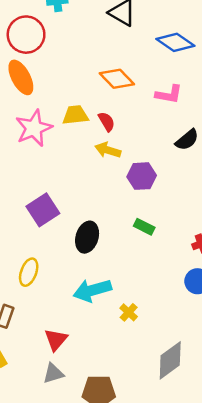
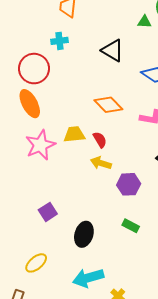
purple square: (43, 210) -> (48, 212), size x0.7
yellow ellipse: (29, 272) -> (36, 263), turned 30

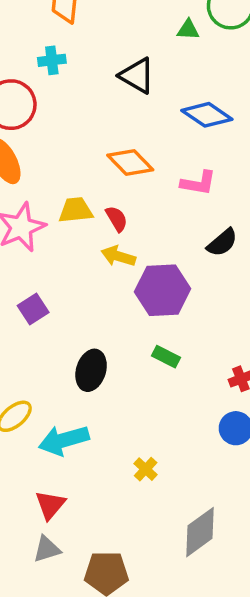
purple hexagon: (129, 184) -> (163, 290), size x1.4
purple square: (48, 212) -> (33, 309), moved
cyan arrow: (88, 278) -> (64, 440), moved

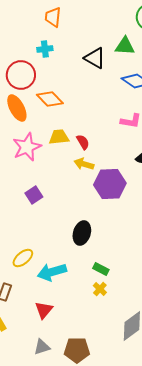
green triangle: (188, 30) -> (125, 46), moved, size x1.5
orange diamond: (130, 163) -> (50, 99), moved
green rectangle: (166, 357) -> (101, 269), moved
black ellipse: (91, 370) -> (82, 233), moved
gray triangle: (47, 549) -> (42, 347), moved

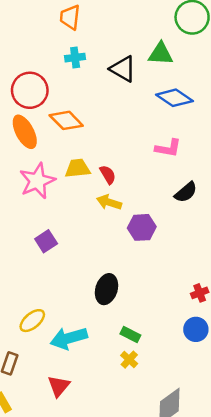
cyan cross: (45, 49) -> (75, 58), moved
purple hexagon: (110, 184) -> (142, 227), size x0.7

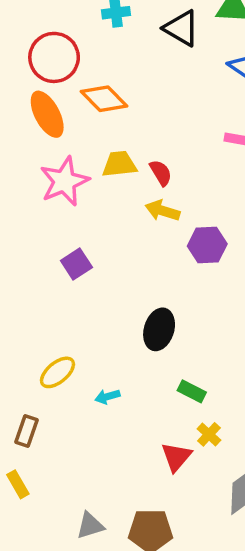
cyan arrow: (69, 338) -> (107, 397), size x0.5
yellow cross: (129, 360) -> (209, 434), moved
red triangle: (59, 386) -> (176, 457), moved

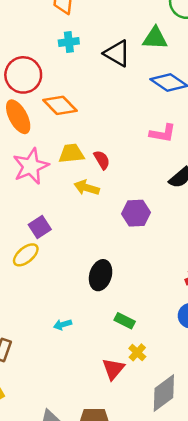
yellow arrow: (162, 211) -> (87, 188), moved
yellow ellipse: (57, 372) -> (26, 255), moved

